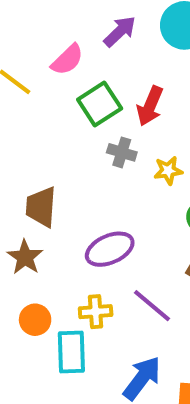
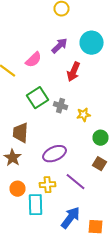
green square: (100, 104) -> (38, 98), moved
red arrow: (150, 106) -> (74, 72), moved

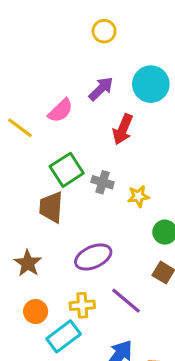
brown trapezoid: (20, 133) -> (51, 207), moved
cyan rectangle: (36, 205) -> (64, 336), turned 55

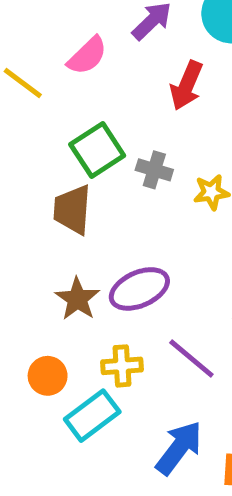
brown star: (28, 263) -> (77, 299), moved

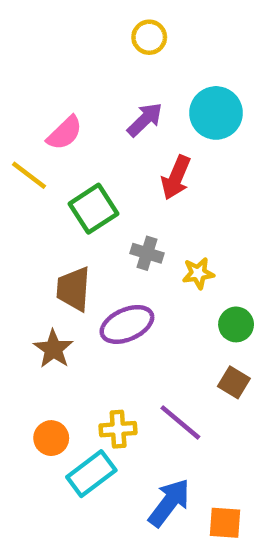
pink semicircle: (87, 56) -> (65, 133), moved
green square: (97, 150) -> (94, 209), moved
purple ellipse: (139, 289) -> (127, 324), moved
brown star: (77, 299) -> (53, 349), moved

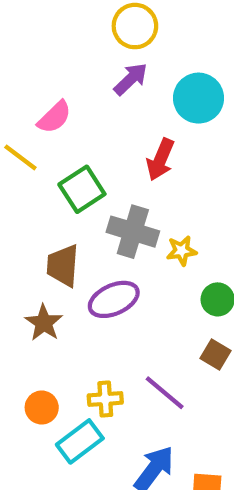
yellow circle: (149, 37) -> (135, 26), size x1.4
purple arrow: (145, 120) -> (131, 79), moved
gray cross: (147, 253) -> (133, 232), size x1.6

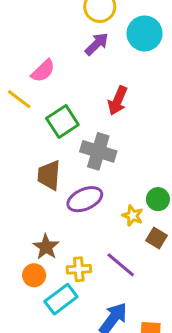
cyan circle: (199, 98) -> (145, 33), moved
yellow star: (182, 251) -> (133, 216), moved, turned 30
brown star: (44, 323) -> (46, 247), moved

